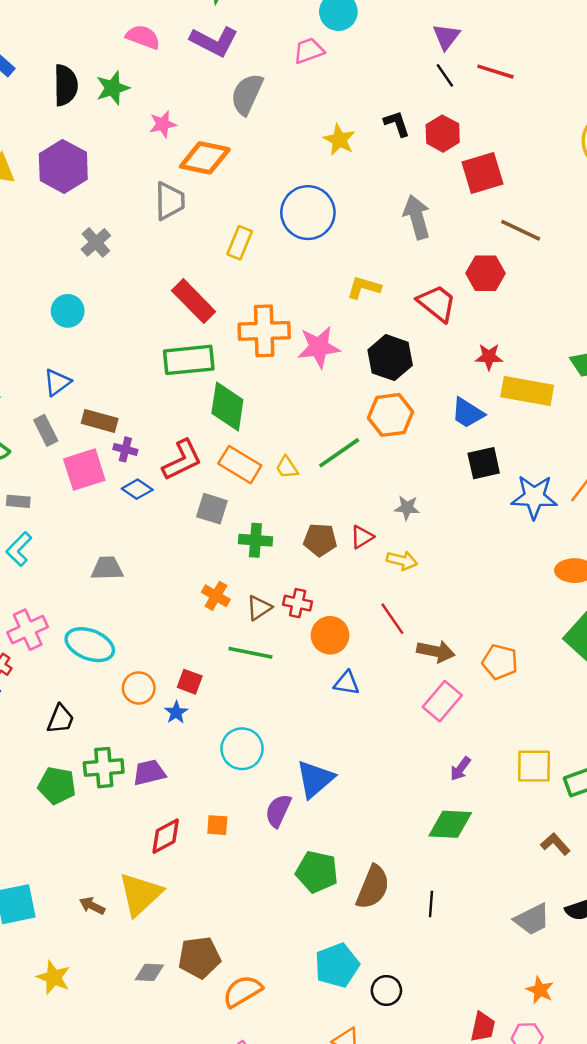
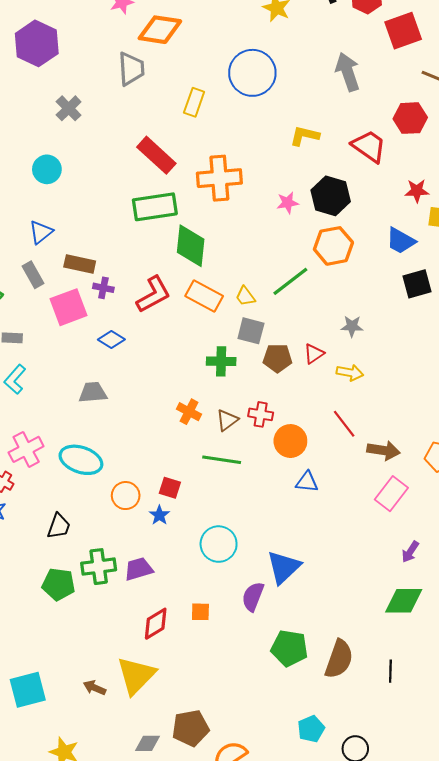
pink star: (319, 347) -> (288, 203), moved, size x0.6
blue diamond: (137, 489) -> (111, 339), moved
gray square: (212, 509) -> (251, 331), moved
cyan pentagon: (337, 965) -> (311, 729), size x0.7

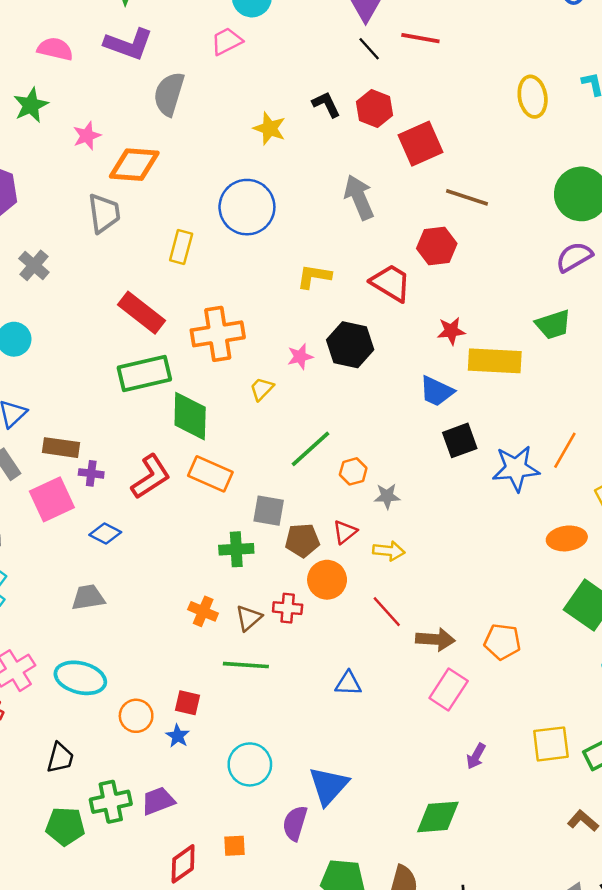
orange hexagon: (333, 246) -> (353, 471), moved, size x0.6
yellow trapezoid: (245, 296) -> (262, 389), moved, turned 85
orange circle: (290, 441) -> (327, 580), moved
green diamond: (404, 601) -> (438, 817), moved

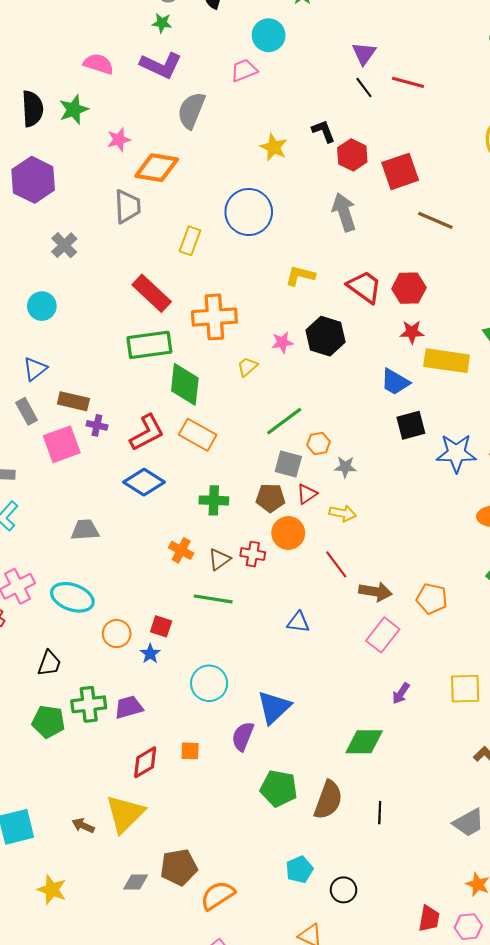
red hexagon: (375, 109) -> (352, 155), moved
red hexagon: (437, 246) -> (409, 288), moved
gray square: (269, 511) -> (288, 464), moved
blue diamond: (105, 534) -> (144, 482), moved, size x1.5

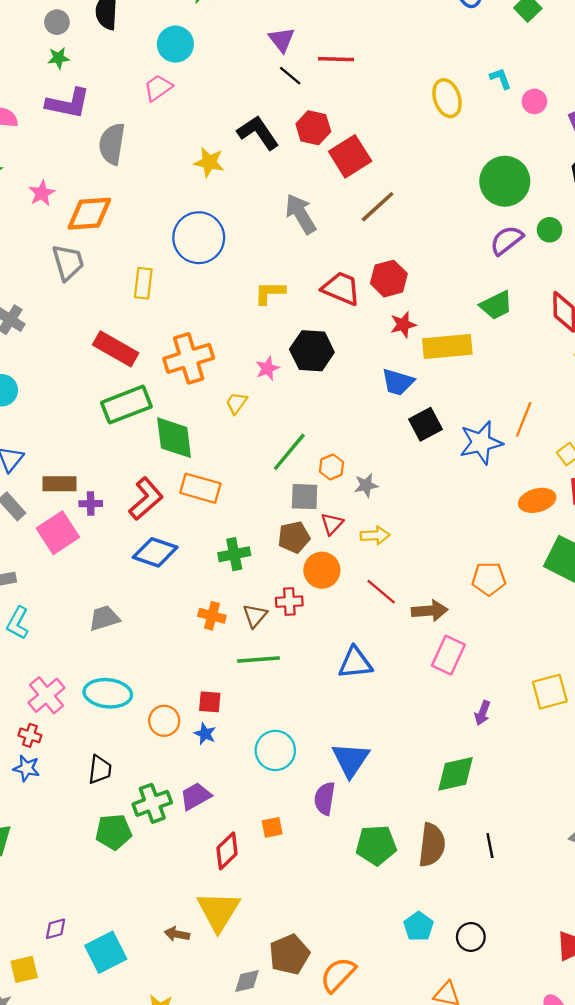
black L-shape: (323, 131) -> (258, 133), size x1.5
red hexagon: (352, 155) -> (313, 128), moved
brown line: (435, 220) -> (378, 207), moved, turned -52
orange pentagon: (432, 599) -> (489, 579), moved
blue triangle: (298, 622) -> (355, 663), size x1.4

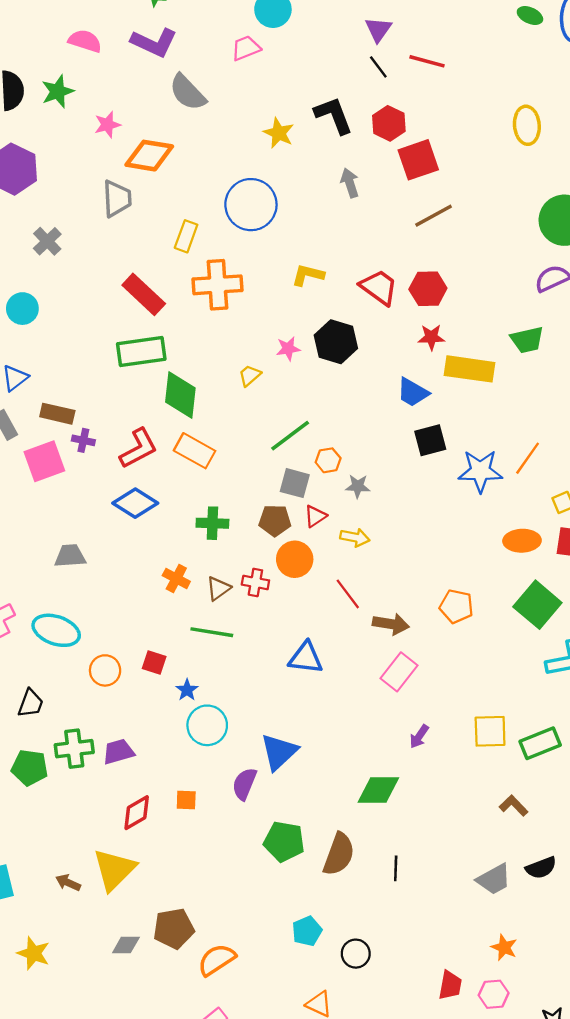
gray semicircle: (112, 144) -> (188, 92), turned -66
gray arrow: (301, 214) -> (350, 183), moved, size x0.7
orange cross: (189, 358) -> (218, 285), moved
blue star: (205, 734) -> (187, 690), moved

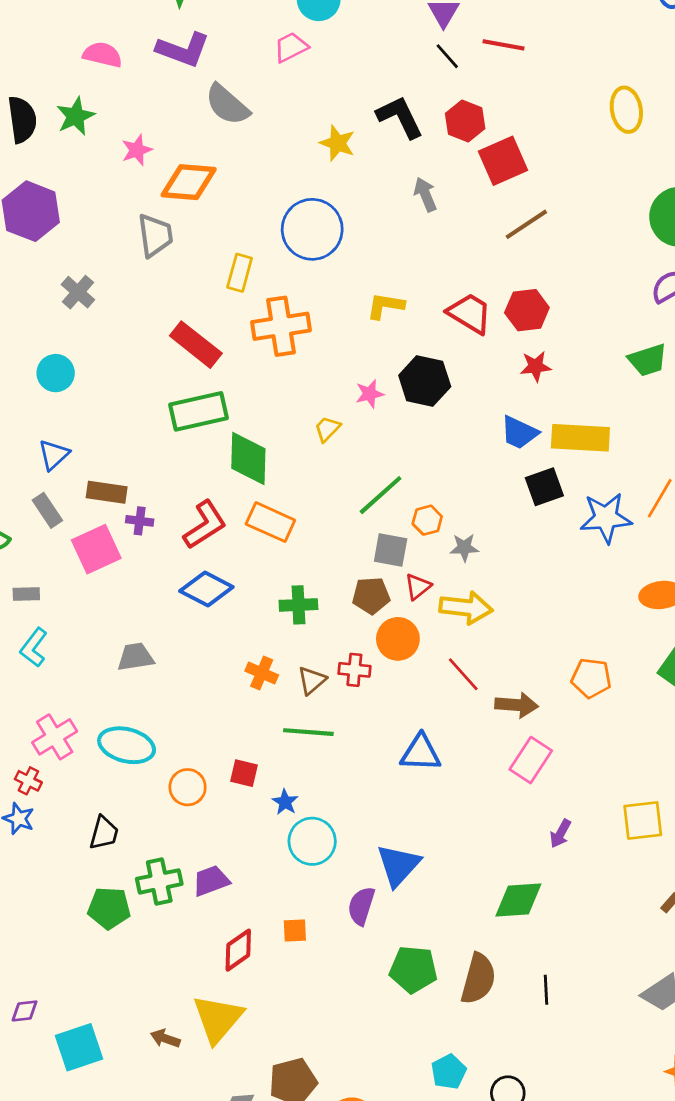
yellow rectangle: (470, 369) -> (580, 438), moved
yellow arrow: (355, 537) -> (466, 608), size x1.5

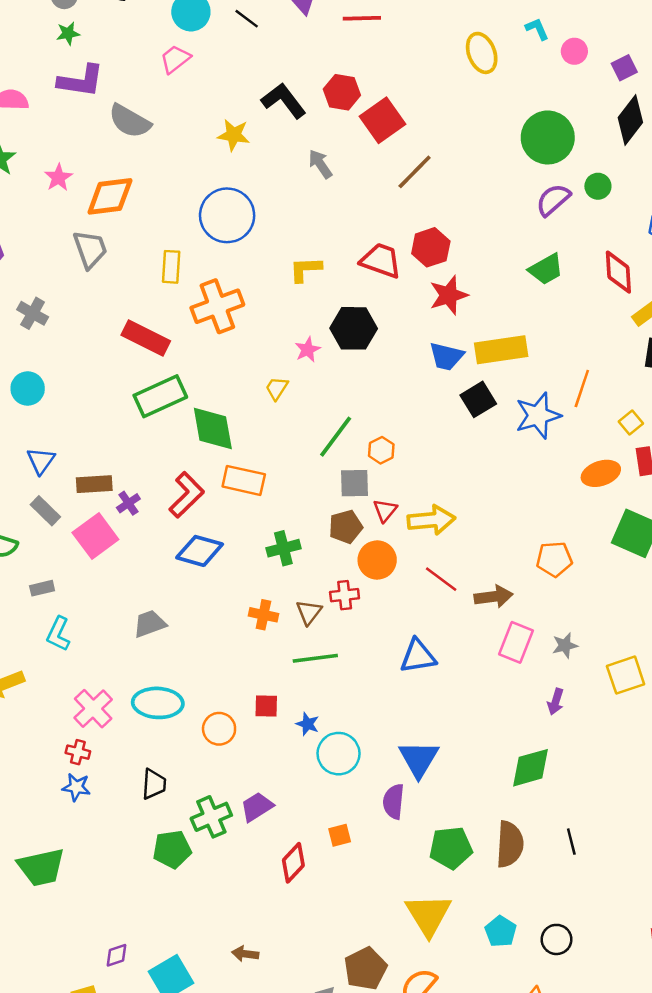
black line: (447, 56) -> (247, 19), moved
red star: (536, 366) -> (449, 295), size x1.4
purple cross: (140, 521) -> (128, 503), turned -30
gray star: (464, 548) -> (565, 645), moved
yellow triangle: (218, 1019) -> (428, 915), moved

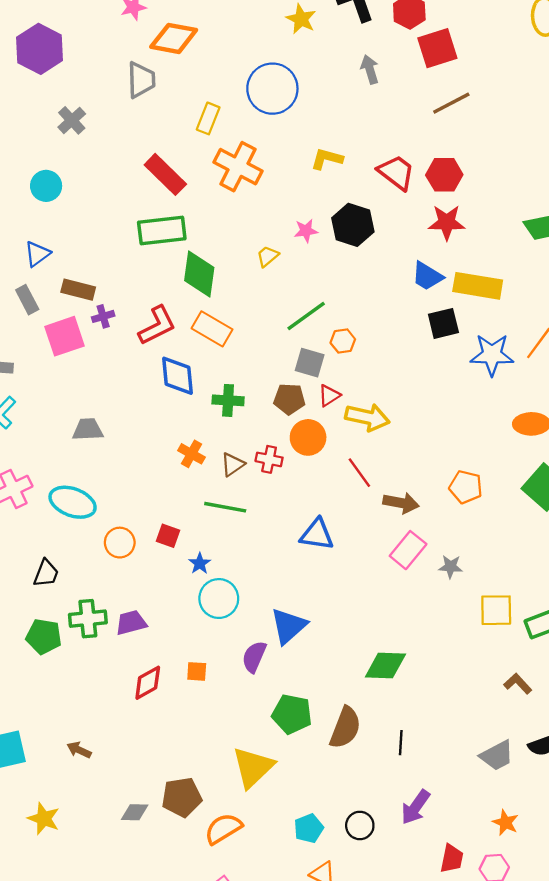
orange cross: (217, 306) -> (238, 167), turned 30
blue diamond: (200, 551) -> (177, 376), moved, turned 51
purple arrow: (556, 702) -> (416, 807), moved, size x1.5
cyan pentagon: (501, 931) -> (309, 828), moved

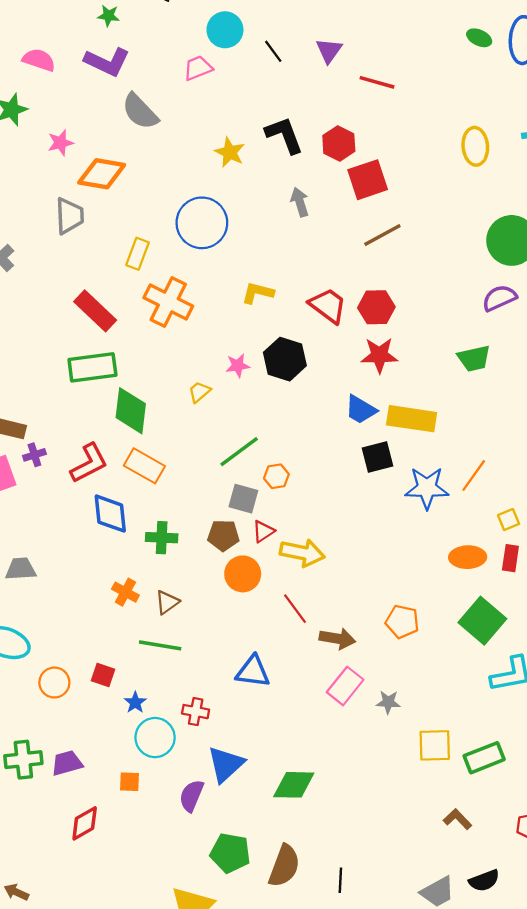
red cross: (269, 459) -> (196, 712), moved
green diamond: (385, 665) -> (294, 785), moved
orange square: (197, 671) -> (129, 782), moved

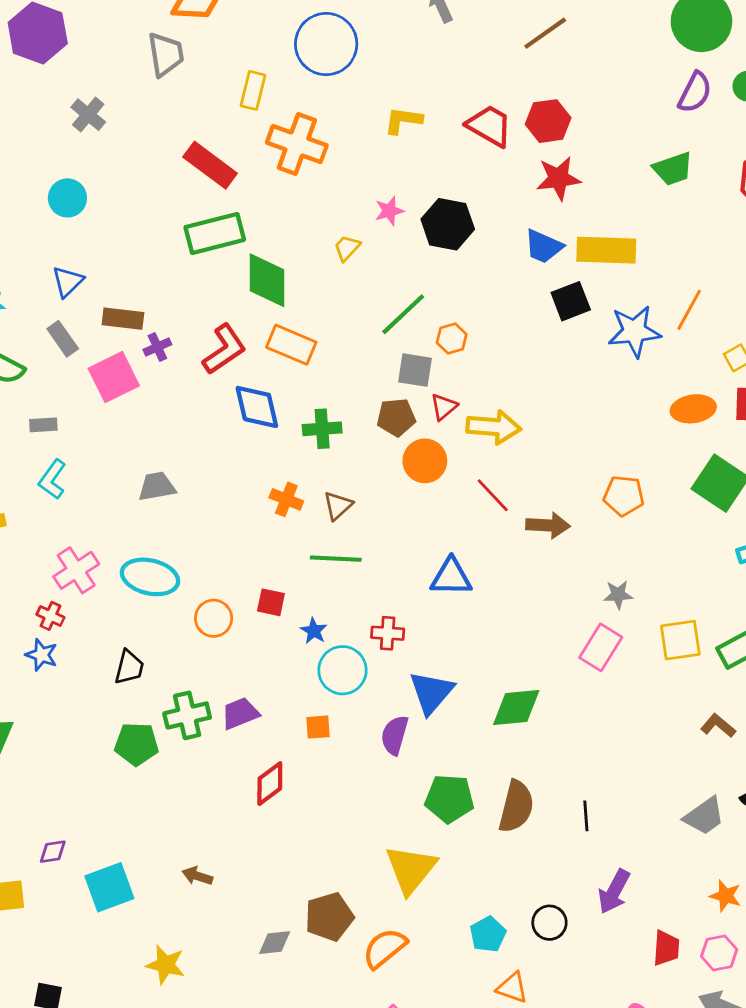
purple semicircle: (499, 298) -> (695, 92), turned 148
black hexagon: (285, 359) -> (448, 224), moved
pink rectangle: (345, 686) -> (601, 647), moved

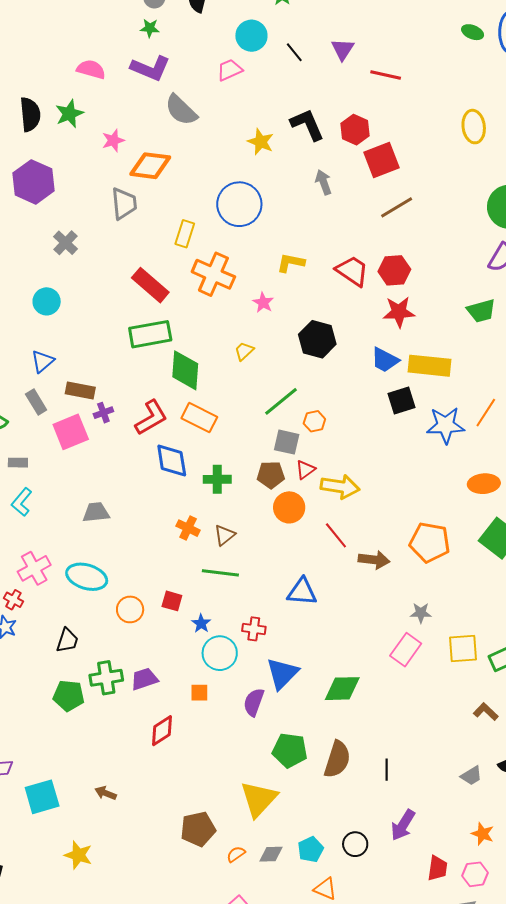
pink star: (389, 211) -> (263, 303), moved, turned -30
orange pentagon: (624, 496) -> (430, 542), size x1.4
gray trapezoid: (704, 816) -> (471, 776), size x0.7
gray diamond: (275, 943) -> (271, 854), moved
orange semicircle: (385, 948) -> (236, 854), size x0.6

